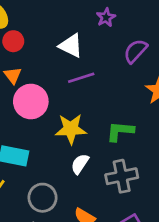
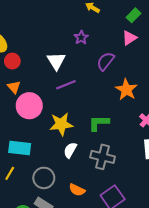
white triangle: (71, 46) -> (56, 61), turned 36
gray cross: (122, 176) -> (103, 157), turned 30

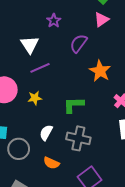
yellow star: (61, 124) -> (35, 98), moved, size x0.6
gray circle: (44, 178) -> (19, 149), moved
orange semicircle: (77, 190) -> (51, 163), moved

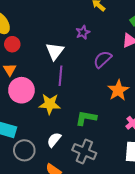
purple line: (40, 68) -> (60, 76), turned -72
yellow star: (35, 98) -> (50, 104), size x1.5

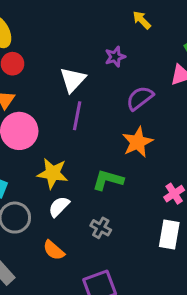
orange star: (118, 90) -> (138, 142), moved
yellow star: (50, 104) -> (53, 173), moved
gray cross: (84, 152) -> (101, 228), size x0.6

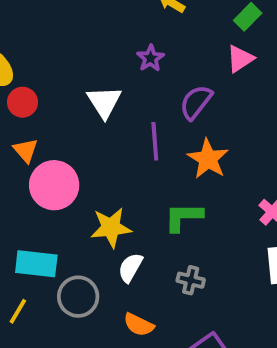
purple line: (77, 116) -> (155, 141), moved

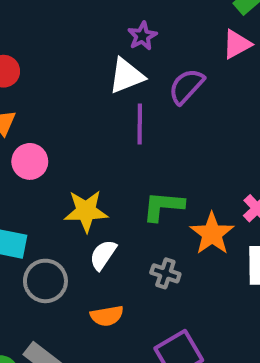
white triangle: (104, 102) -> (126, 76), moved, turned 36
orange star: (208, 159) -> (212, 234), moved
pink circle: (54, 185) -> (30, 161), size x0.7
orange semicircle: (139, 325) -> (107, 316), turned -40

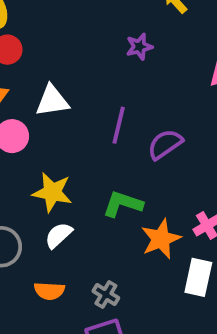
white triangle: (126, 76) -> (52, 101), moved
purple semicircle: (186, 86) -> (165, 144), moved
gray cross: (165, 273) -> (106, 295), moved

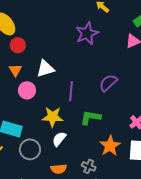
purple star: (139, 47) -> (87, 33), size x1.6
purple line: (119, 125) -> (71, 91), moved
orange star: (161, 239) -> (110, 146), moved

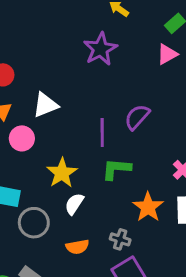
purple line: (71, 91) -> (102, 133), moved
yellow star: (53, 117) -> (62, 173), turned -30

